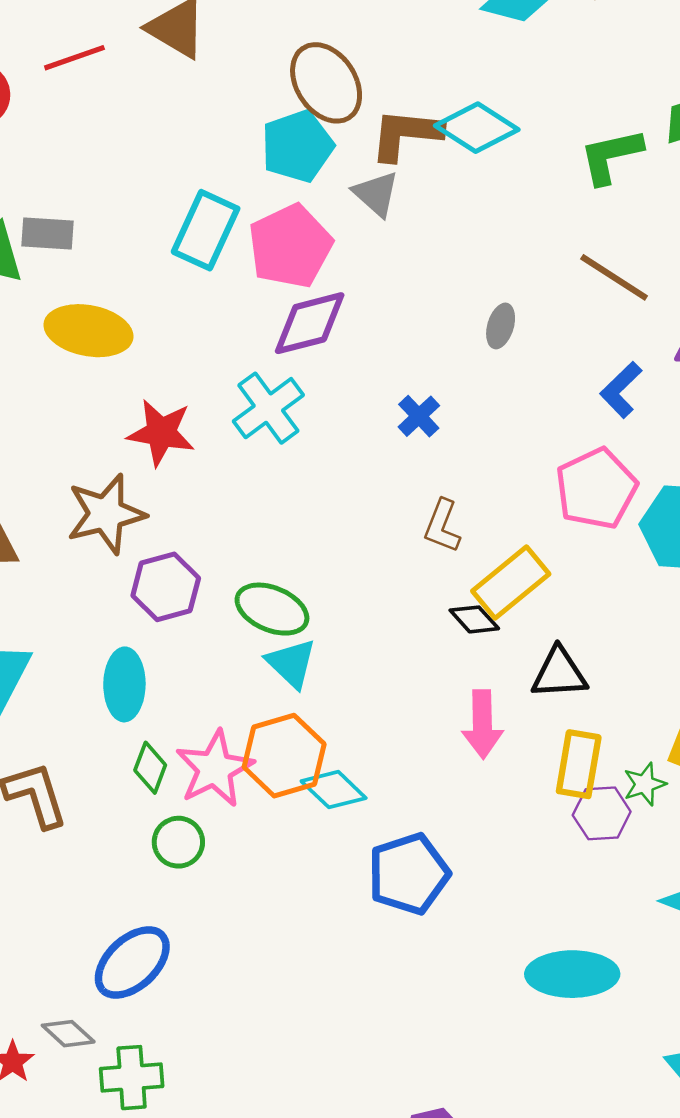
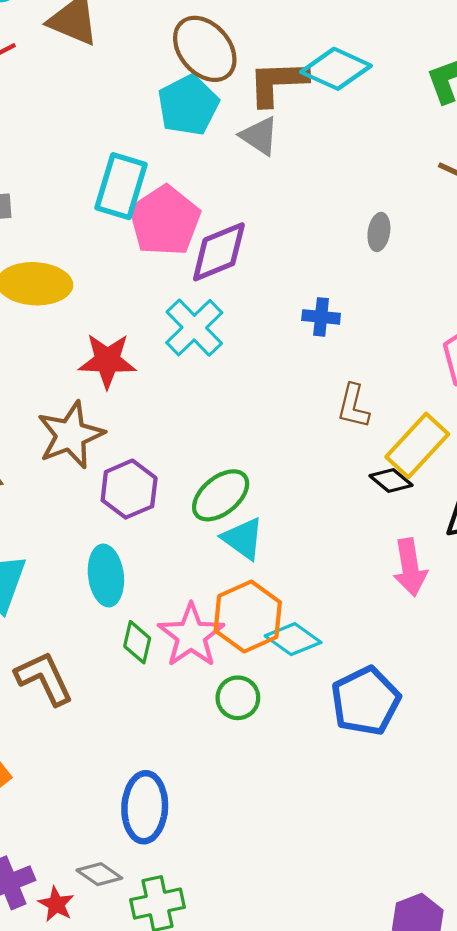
pink pentagon: (290, 246) -> (165, 221), moved
blue cross: (419, 416) -> (321, 317), turned -33
green ellipse: (272, 609) -> (221, 495), turned -54
green circle: (178, 842) -> (238, 698), moved
blue ellipse: (132, 962) -> (145, 807), turned -36

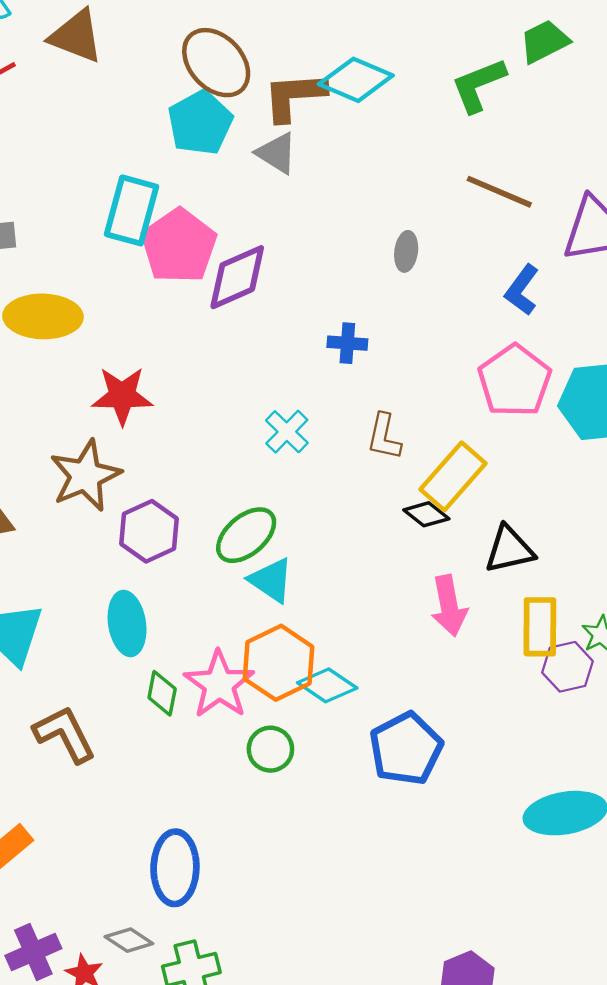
cyan cross: (194, 328) -> (287, 432), moved, size x0.7

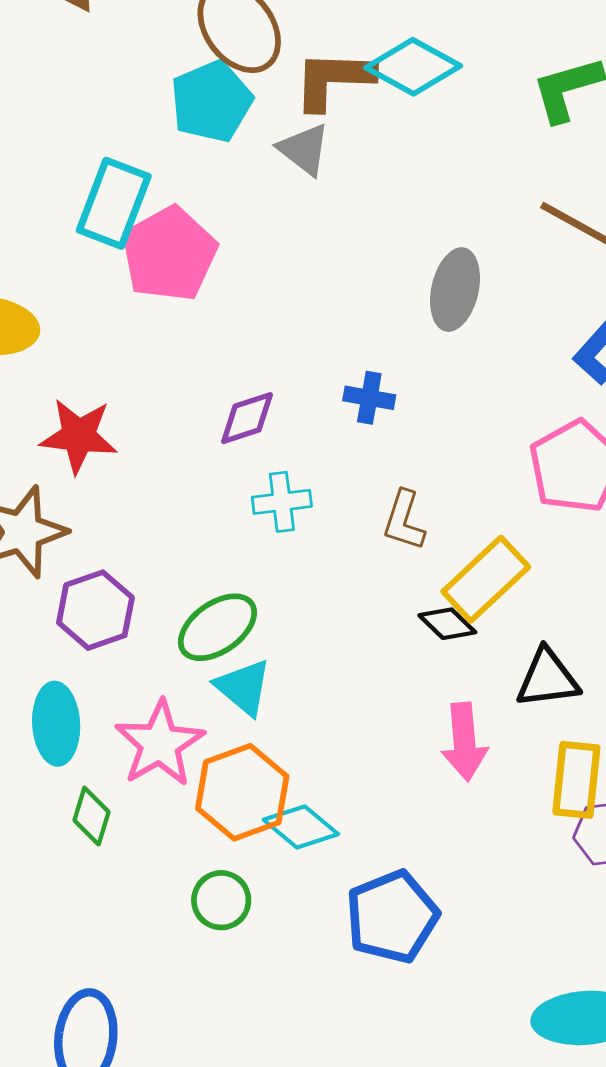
gray ellipse: (406, 251) -> (455, 290), size x1.6
purple diamond: (237, 277) -> (247, 418), moved, size x0.7
cyan cross: (287, 432) -> (282, 502), turned 33
pink star: (219, 684) -> (160, 744), moved

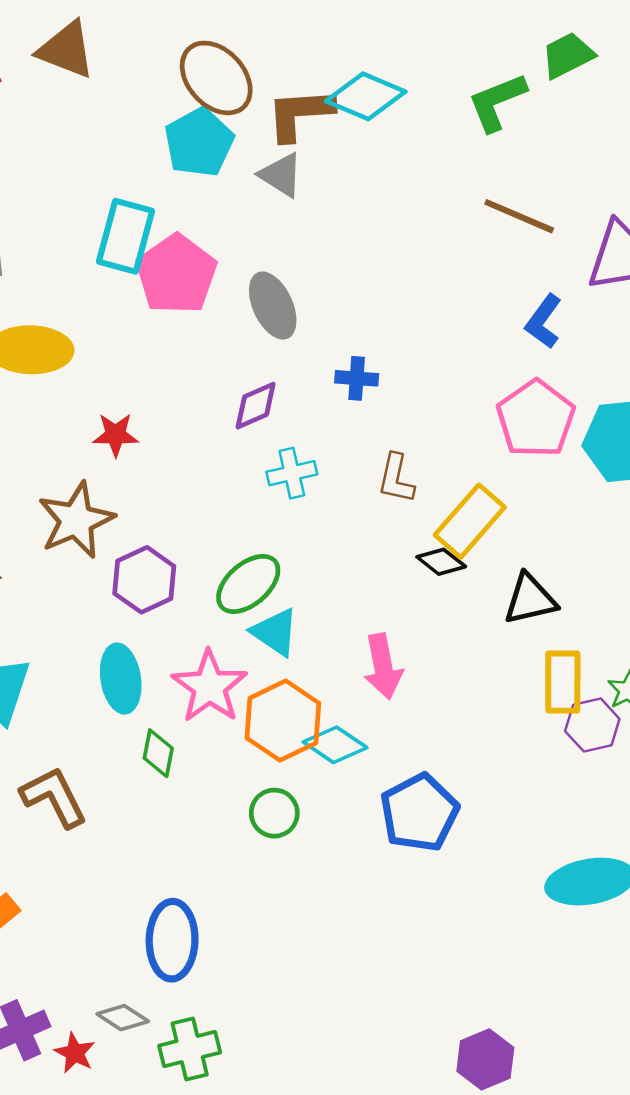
gray ellipse: (455, 290) -> (273, 306), moved, turned -32
red star: (79, 436) -> (116, 435), size x0.7
pink arrow: (464, 742) -> (383, 666), moved

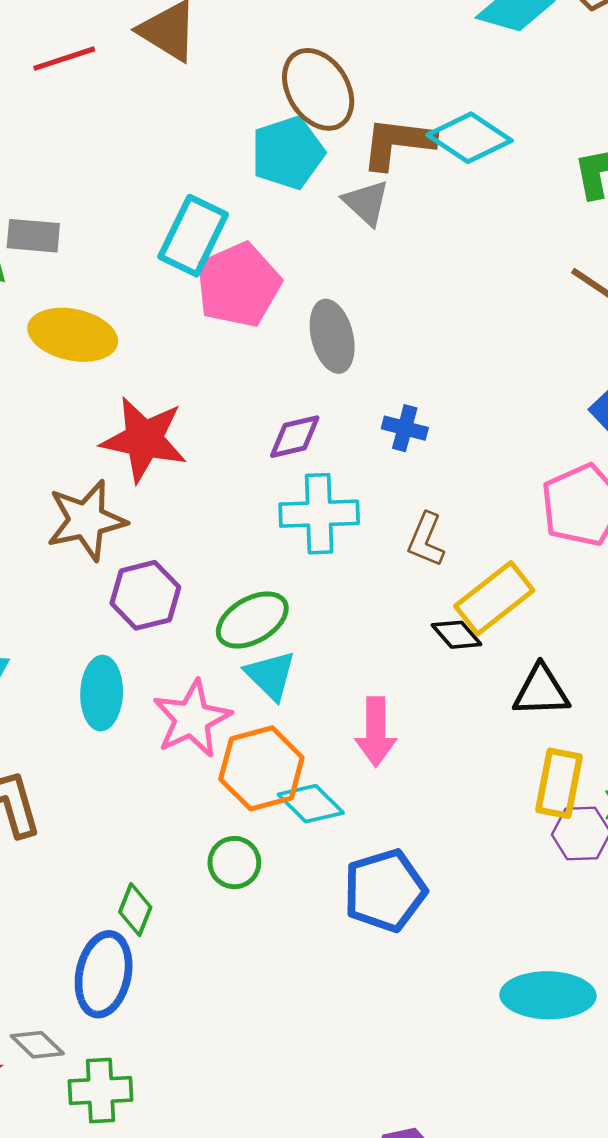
red star: (116, 435) -> (144, 439), size x1.8
cyan cross: (292, 473) -> (319, 514), size x1.5
green diamond: (158, 753) -> (135, 910), moved

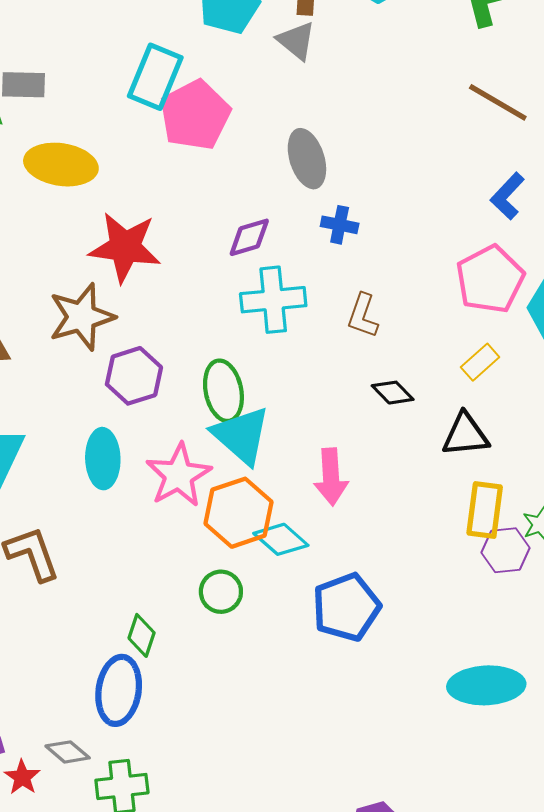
gray ellipse: (332, 336) -> (307, 159), moved
yellow rectangle: (494, 598) -> (480, 362), moved, size x0.6
green ellipse: (252, 620) -> (223, 391), turned -68
cyan triangle: (271, 675) -> (241, 435), size x1.4

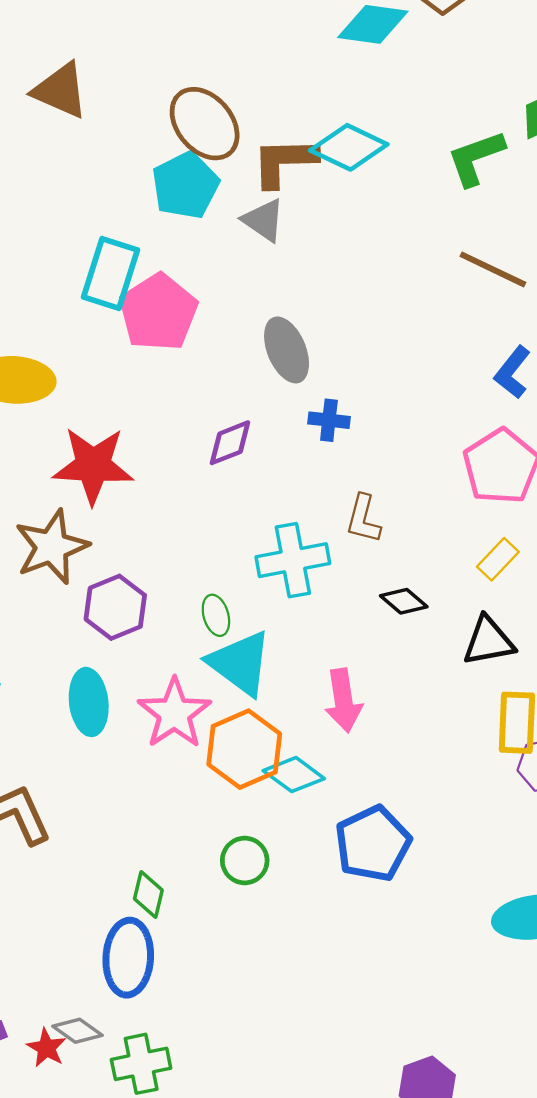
cyan cross: (273, 300) -> (293, 560), moved
green ellipse: (223, 391) -> (216, 615), size x0.6
green circle: (221, 592) -> (245, 860), moved
red star: (22, 777) -> (46, 1048), moved

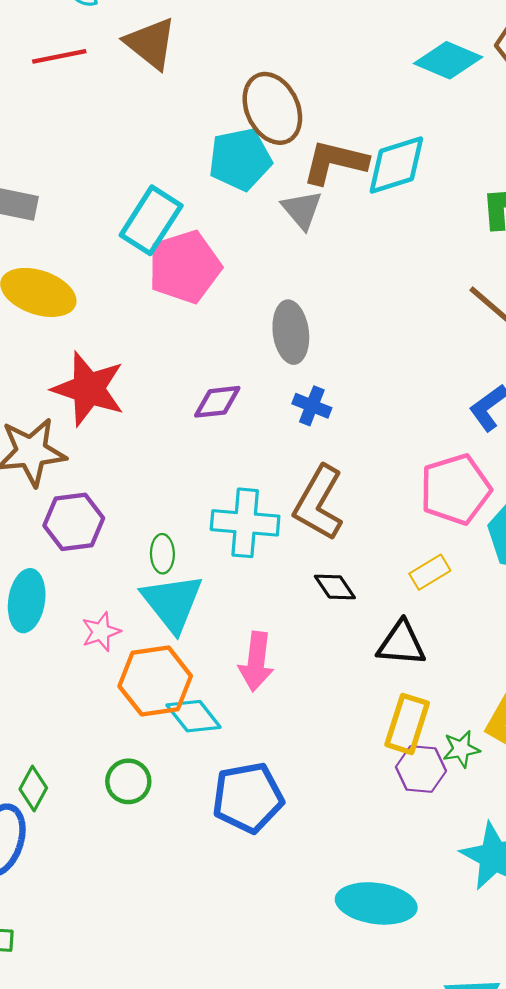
cyan diamond: (349, 147) -> (396, 165), turned -58
brown L-shape: (363, 519) -> (319, 503), size x1.6
pink star: (174, 713) -> (101, 632), size x0.6

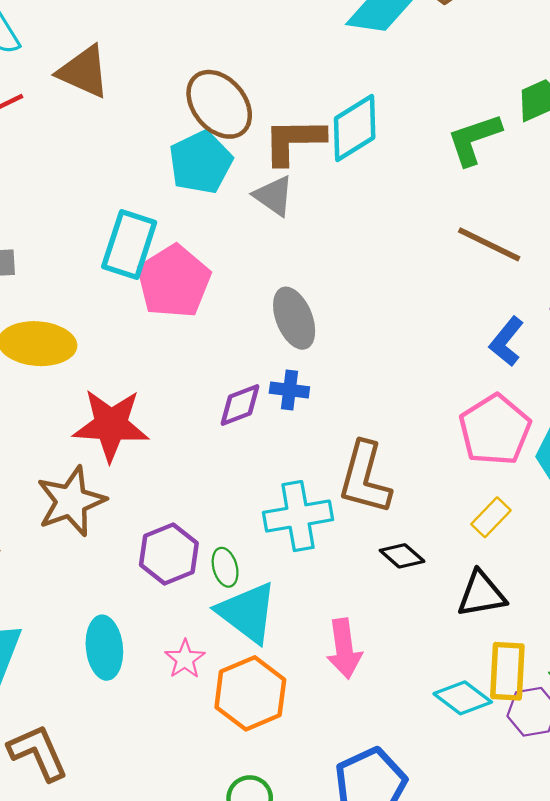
blue cross: (312, 406) -> (289, 390), moved
purple hexagon: (74, 522) -> (169, 554), moved
cyan diamond: (194, 716) -> (463, 698), moved

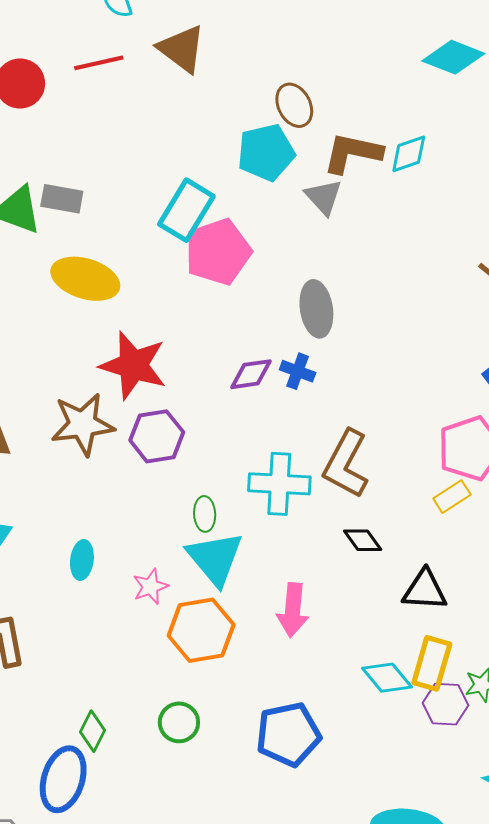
brown ellipse: (219, 104) -> (294, 105), size x0.7
cyan diamond: (355, 128) -> (409, 154), size x0.7
yellow rectangle: (491, 517) -> (452, 497), moved
purple hexagon: (169, 554) -> (157, 436), moved
cyan ellipse: (104, 648) -> (82, 560), size x0.7

